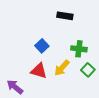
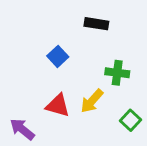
blue square: (42, 46) -> (58, 56), moved
green square: (88, 70) -> (131, 120), moved

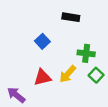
red triangle: (58, 105) -> (42, 77), turned -30
green square: (131, 120) -> (96, 75), moved

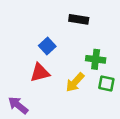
green square: (96, 75) -> (106, 83), turned -32
red triangle: (42, 77) -> (40, 73), moved

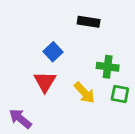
red triangle: (40, 73) -> (45, 82), turned -45
yellow arrow: (75, 82) -> (84, 93), turned -85

